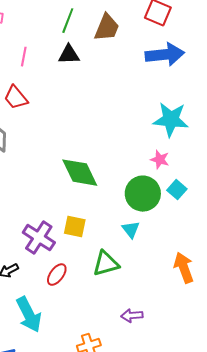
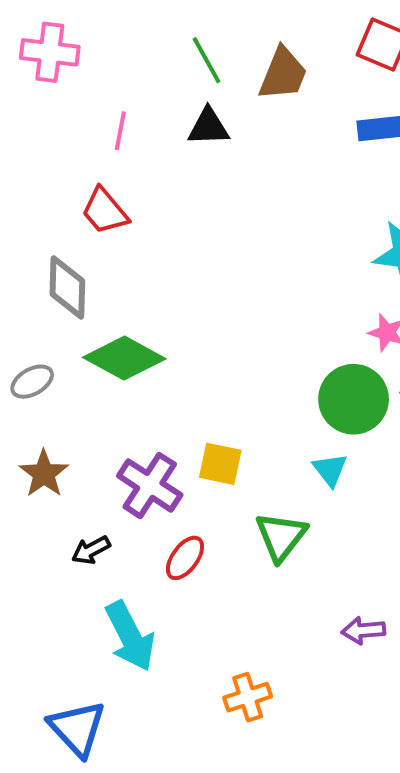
green line: (68, 21) -> (207, 60), turned -50
green diamond: (80, 173) -> (124, 358), moved, turned -36
green triangle: (106, 264) -> (281, 536), turned -36
purple arrow: (132, 316) -> (363, 630), moved

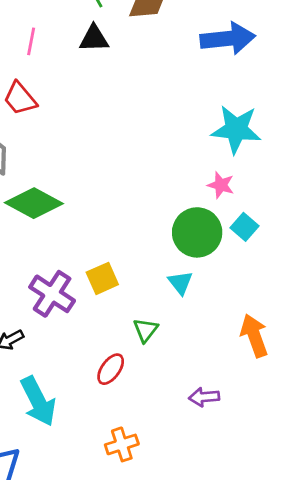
yellow square: (220, 464) -> (102, 278), turned -36
green triangle: (281, 536) -> (146, 330), size x0.7
red ellipse: (185, 558) -> (111, 369), moved

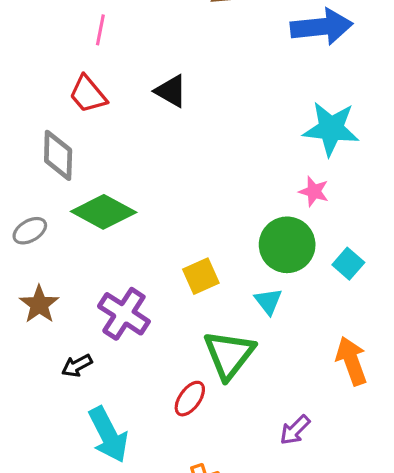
black triangle: (94, 39) -> (171, 91), moved, turned 32
cyan square: (245, 227) -> (348, 264), moved
yellow square: (102, 278) -> (201, 276), moved
green triangle: (146, 330) -> (229, 355), size x1.8
purple arrow: (204, 397) -> (295, 430), turned -40

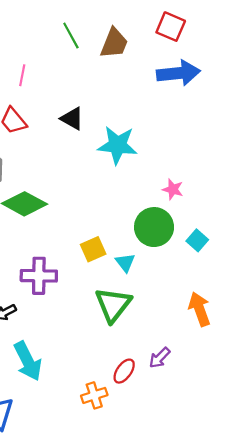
cyan star: (331, 129) -> (117, 145), moved
cyan triangle: (268, 301) -> (125, 263), moved
purple cross: (124, 314) -> (39, 276), turned -32
red ellipse: (190, 399) -> (124, 371), moved

